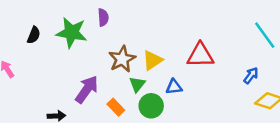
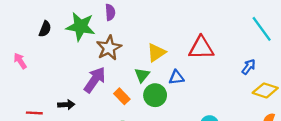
brown star: (122, 59) -> (109, 48), moved

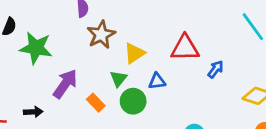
green star: (80, 27) -> (36, 48), moved
brown star: (109, 48) -> (101, 35), moved
blue arrow: (249, 67) -> (216, 69), moved

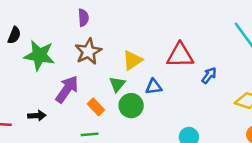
brown star: (101, 35) -> (88, 52), moved

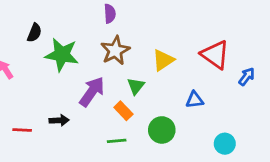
red triangle: (180, 55) -> (215, 55), turned 36
green triangle: (117, 84) -> (136, 86), moved
blue triangle: (154, 87) -> (195, 100), moved
green circle: (131, 106) -> (162, 130), moved

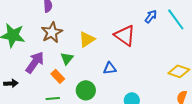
blue arrow: (247, 77) -> (151, 16), moved

